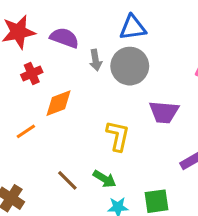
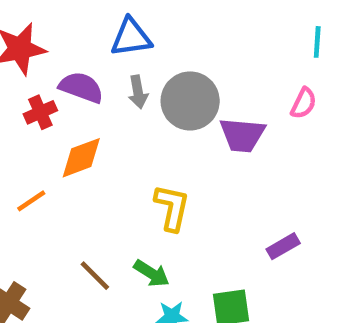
blue triangle: (133, 27) -> (131, 37), moved
purple semicircle: (64, 38) -> (81, 87), moved
purple trapezoid: (164, 112) -> (242, 135), moved

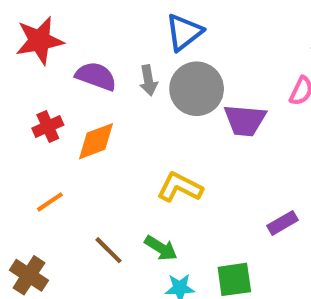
blue triangle: (131, 37) -> (184, 32), moved, turned -30
red cross: (40, 112) -> (48, 127), moved
orange line: (31, 201) -> (50, 202), moved
yellow L-shape: (172, 208) -> (180, 187), turned -75

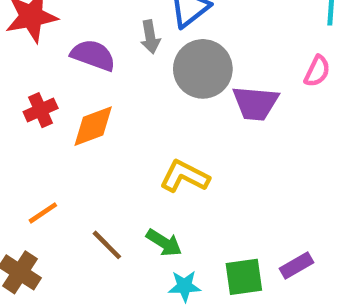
gray arrow: (148, 80) -> (150, 37), moved
orange line: (50, 202) -> (43, 213), moved
purple rectangle: (283, 223) -> (297, 266), moved

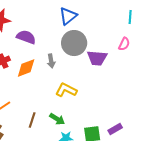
gray arrow: (150, 37) -> (51, 61), moved
brown line: (107, 245) -> (32, 120), turned 63

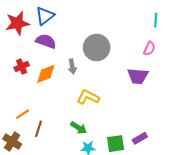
blue triangle: (68, 16) -> (45, 16), moved
purple trapezoid: (97, 58) -> (138, 76), moved
brown line: (32, 120) -> (38, 129), moved

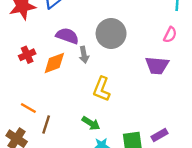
purple semicircle: (46, 41) -> (67, 36), moved
yellow L-shape: (88, 97) -> (102, 89), turned -95
orange line: (23, 114) -> (28, 108), turned 64

